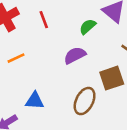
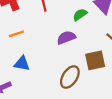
blue triangle: (35, 101) -> (22, 64), moved

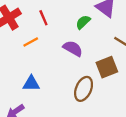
orange line: (17, 34) -> (31, 42), moved
purple semicircle: (66, 38) -> (73, 48), turned 60

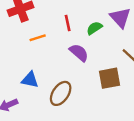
red line: (43, 18) -> (68, 23), moved
brown ellipse: (84, 89) -> (61, 93), moved

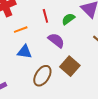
brown square: (110, 78) -> (70, 66), moved, turned -36
blue triangle: (30, 80) -> (25, 52), moved

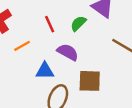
blue triangle: (25, 52) -> (45, 71), moved
brown square: (70, 66) -> (90, 81), turned -30

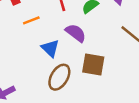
blue triangle: (45, 71) -> (50, 48), turned 36

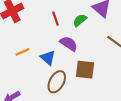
orange line: (31, 20) -> (22, 52), moved

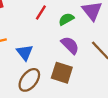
red line: (56, 19) -> (41, 12), turned 40
purple semicircle: (69, 44) -> (70, 45), moved

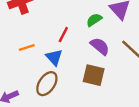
red line: (41, 12) -> (63, 35), moved
brown ellipse: (29, 80) -> (47, 84), moved

